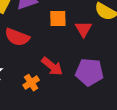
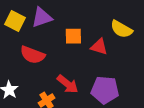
red triangle: (83, 29) -> (99, 47), turned -42

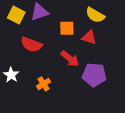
yellow semicircle: (121, 29) -> (95, 15), moved
red arrow: (68, 84) -> (70, 59), moved

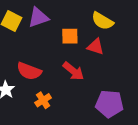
red semicircle: (31, 44) -> (29, 71), moved
purple pentagon: (94, 75) -> (109, 104), moved

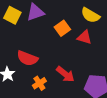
orange square: (70, 36) -> (62, 28), turned -35
red arrow: (73, 71) -> (65, 74), moved

